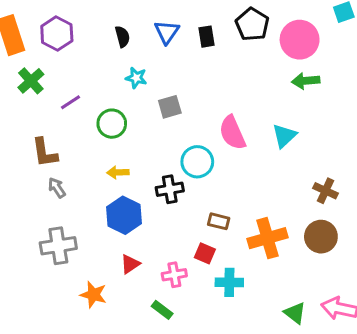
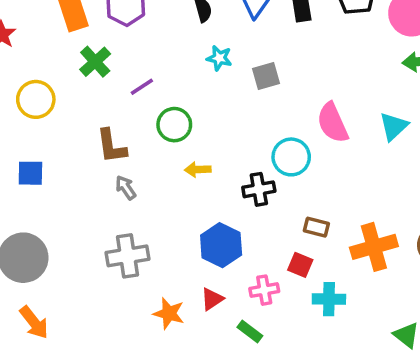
gray square: (170, 107) -> (266, 76), moved
green circle: (112, 124) -> (174, 125), moved
blue hexagon: (124, 215) -> (221, 245), moved
red triangle: (130, 264) -> (212, 299), moved

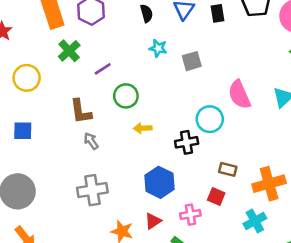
cyan cross: (329, 299) -> (255, 221), moved, turned -30

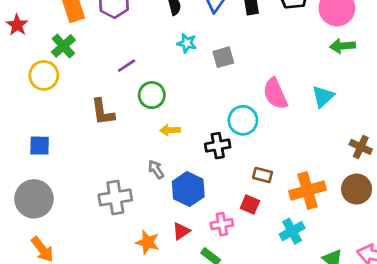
green cross: (69, 51) -> (63, 46), moved
blue square: (23, 131) -> (40, 146), moved
gray arrow: (91, 141) -> (156, 169), moved

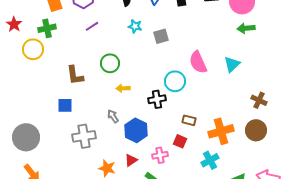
red star: (17, 25) -> (14, 24), moved
green cross: (63, 46) -> (47, 28), turned 30
purple line: (127, 66) -> (92, 26), moved
blue square: (40, 146) -> (65, 105), moved

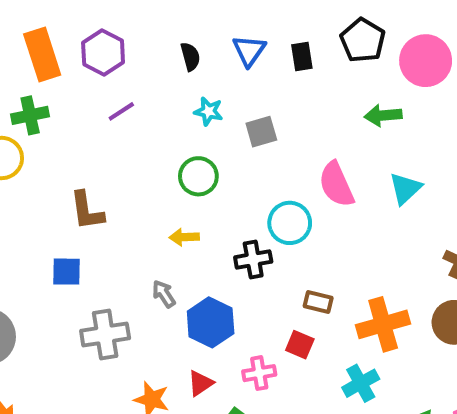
green arrow: (246, 28) -> (383, 115), moved
green circle: (110, 63) -> (198, 176), moved

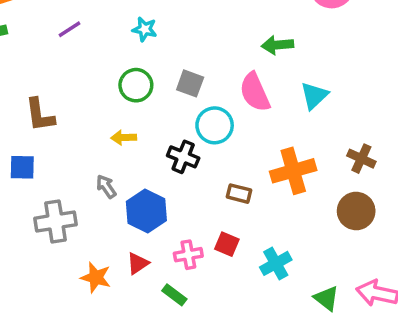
green arrow: (383, 115) -> (277, 45), moved
gray square: (261, 132) -> (190, 83), moved, turned 36
black cross: (253, 259) -> (183, 157), turned 32
orange cross: (383, 324) -> (293, 171), moved
red square: (300, 345) -> (227, 244), moved

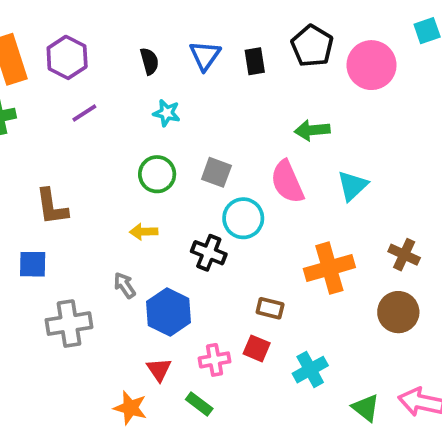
brown rectangle: (239, 194) -> (270, 308), moved
red triangle: (138, 263) -> (159, 370), turned -30
orange star: (96, 277) -> (130, 408), moved

